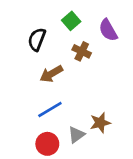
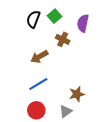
purple semicircle: (108, 30) -> (83, 23), turned 42
black semicircle: (37, 39) -> (33, 19), moved
gray triangle: (76, 135) -> (66, 111), moved

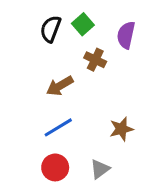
brown star: (77, 94) -> (121, 129), moved

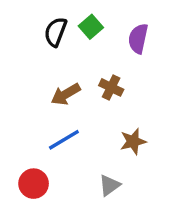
brown cross: (95, 60) -> (111, 87), moved
red circle: (55, 167) -> (34, 184), moved

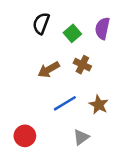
green square: (91, 27) -> (72, 33), moved
blue line: (64, 140) -> (65, 103), moved
brown star: (133, 141) -> (99, 105), turned -30

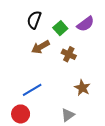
purple semicircle: (102, 28) -> (85, 24), turned -138
brown arrow: (49, 70) -> (40, 47), moved
blue line: (65, 103) -> (32, 90), moved

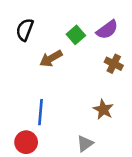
black semicircle: (34, 20) -> (25, 30), moved
brown cross: (69, 54) -> (114, 64), moved
blue line: (32, 90) -> (40, 112), turned -54

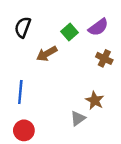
blue line: (40, 112) -> (20, 92), moved
gray triangle: (85, 144) -> (78, 118), moved

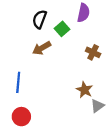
black semicircle: (23, 27) -> (40, 19), moved
purple semicircle: (98, 27) -> (83, 13), moved, turned -42
gray triangle: (78, 118) -> (97, 106), moved

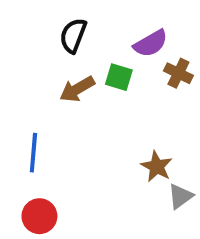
purple semicircle: (83, 13) -> (151, 43), moved, turned 48
green square: (62, 29) -> (119, 77), moved, turned -32
brown cross: (93, 52) -> (178, 73), moved

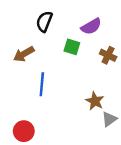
brown cross: (178, 73) -> (108, 55), moved
brown arrow: (77, 89) -> (24, 54), moved
blue line: (33, 153) -> (42, 84), moved

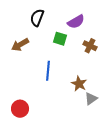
blue line: (42, 84) -> (48, 71), moved

